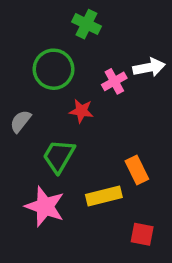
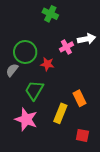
green circle: (54, 69) -> (25, 52), moved
yellow rectangle: (104, 196) -> (60, 113), turned -54

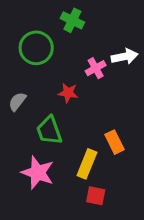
green circle: (25, 52) -> (36, 48), moved
green trapezoid: (34, 90) -> (49, 131), turned -50
red square: (82, 135) -> (96, 196), moved

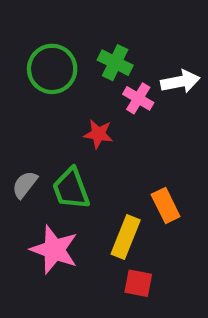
green cross: (72, 20) -> (115, 63), moved
pink cross: (96, 68) -> (138, 98), turned -30
gray semicircle: (17, 102) -> (25, 185), moved

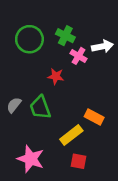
orange rectangle: (166, 206) -> (94, 117), turned -36
yellow rectangle: (126, 237) -> (71, 135), turned 30
pink star: (54, 250) -> (31, 159), moved

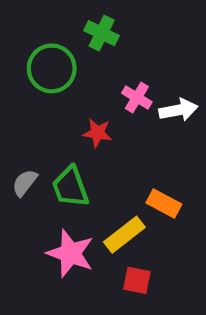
green cross: (65, 36) -> (102, 33), moved
white arrow: (102, 46) -> (178, 110), moved
pink star: (31, 159) -> (70, 253), moved

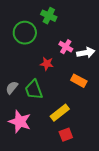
orange rectangle: (164, 204) -> (79, 81), moved
pink star: (70, 253) -> (20, 122), moved
red square: (137, 280) -> (66, 135), turned -32

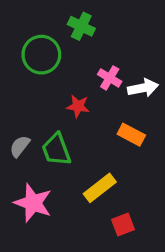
red square: (66, 135) -> (123, 225), moved

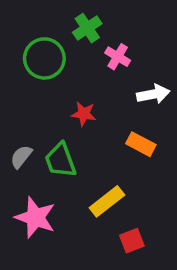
green cross: (81, 26) -> (87, 28), turned 30
pink cross: (110, 78) -> (118, 57), moved

